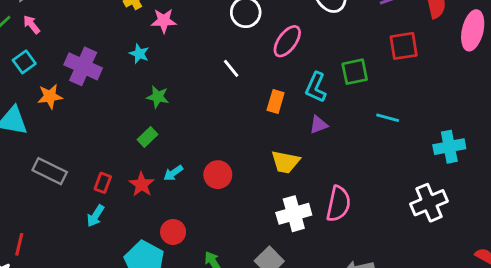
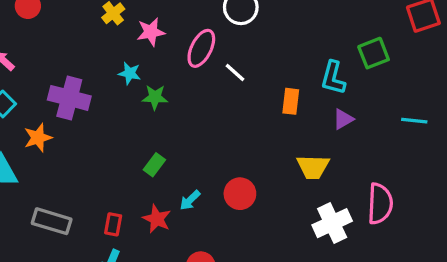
pink ellipse: (287, 41) -> (201, 48), moved
green star: (158, 97) -> (155, 97), moved
cyan line: (388, 118) -> (414, 121), moved

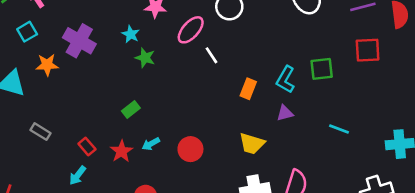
gray rectangle: (52, 221) -> (40, 132), size x0.7
red rectangle: (113, 224) -> (87, 147), turned -66

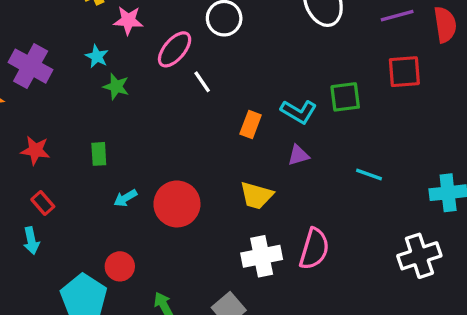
cyan L-shape: (286, 80) -> (299, 112), turned -88
green rectangle: (131, 109) -> (99, 154), turned -54
red circle: (190, 149) -> (177, 204), size x1.4
red star: (121, 151) -> (35, 150), moved, turned -30
cyan arrow: (78, 175) -> (31, 241), turned -48

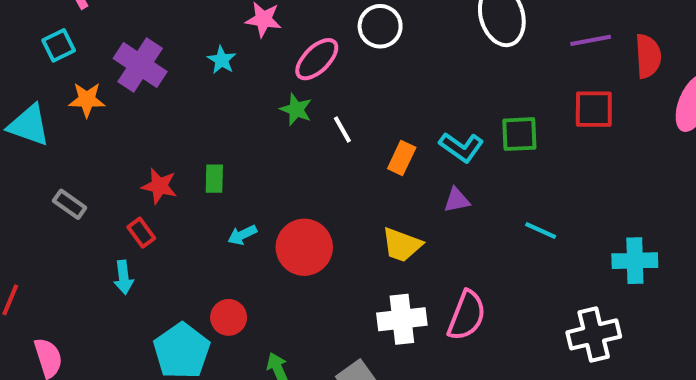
white line: (202, 82) -> (342, 130), moved
green star: (116, 87) -> (296, 109), moved
red star: (35, 150) -> (159, 186), moved

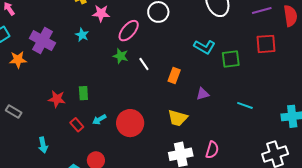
cyan L-shape: (461, 147) -> (205, 47), moved
red rectangle: (141, 233) -> (77, 125), moved
pink semicircle: (467, 315) -> (212, 150), size x0.7

